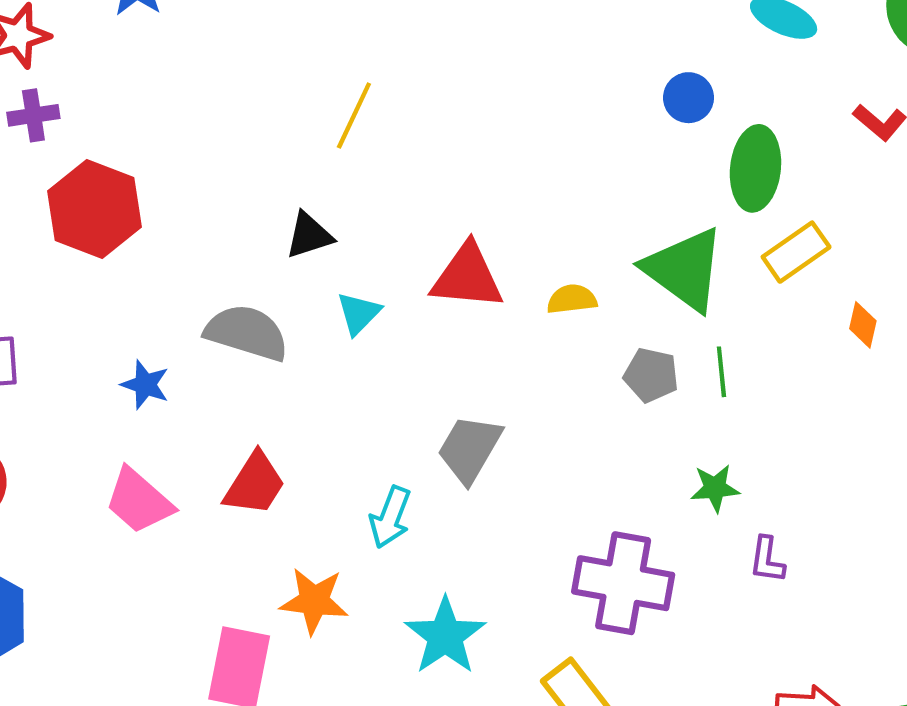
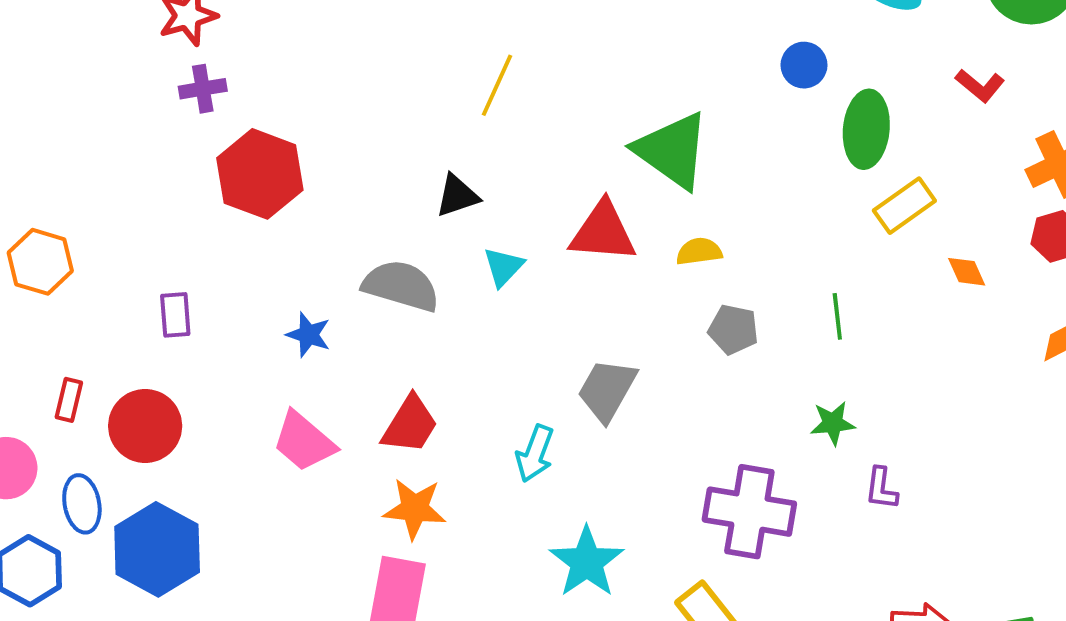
green triangle: (684, 269) -> (672, 150), moved
orange diamond: (863, 325) -> (967, 272), turned -36
gray pentagon: (651, 375) -> (733, 329), moved
orange star: (314, 601) -> (415, 509), moved

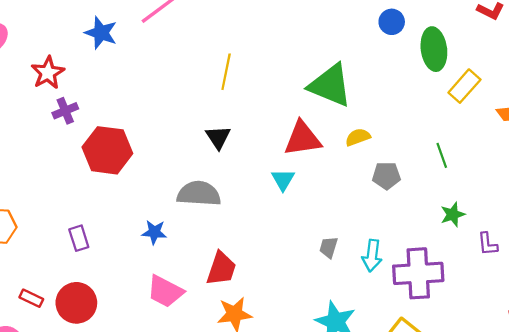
black triangle: (457, 196) -> (218, 137), turned -32
cyan triangle: (503, 267) -> (283, 180), moved
gray trapezoid: (607, 390) -> (329, 247), moved, size x0.6
red rectangle: (69, 400) -> (31, 298), turned -65
cyan arrow: (535, 454) -> (372, 256), moved

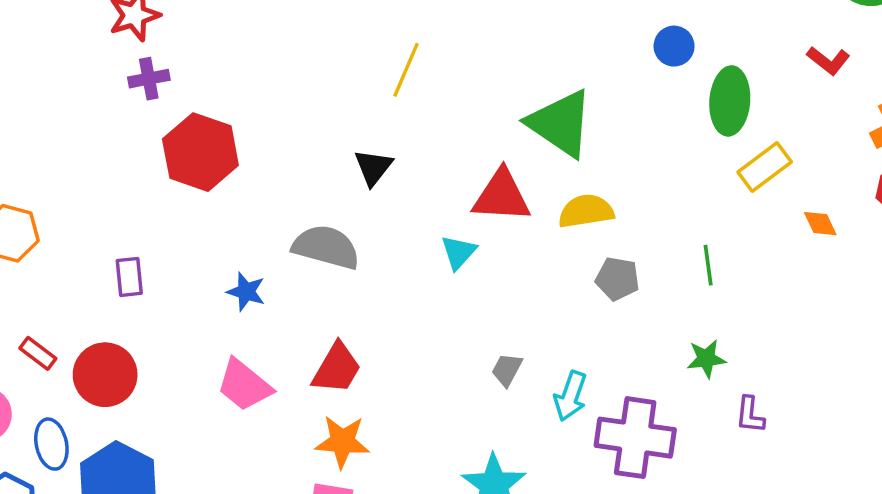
yellow semicircle: (358, 137) -> (586, 211), size x1.4

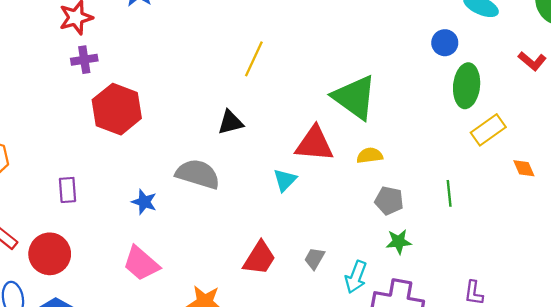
blue circle: (674, 46) -> (445, 43), moved
black triangle: (373, 167) -> (230, 122), turned 36
yellow semicircle: (586, 211) -> (370, 155), size x0.7
green star: (706, 359) -> (399, 242), moved
red trapezoid: (337, 368) -> (259, 258), moved

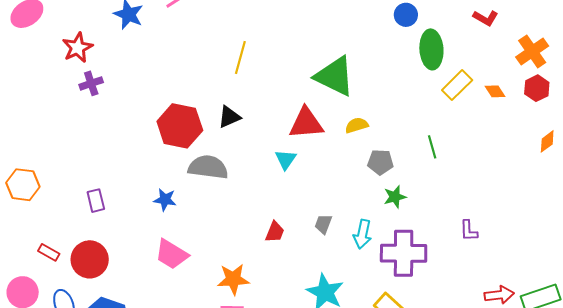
red hexagon: (117, 109) -> (180, 126), moved
orange diamond: (524, 168) -> (495, 91), moved
red trapezoid: (259, 258) -> (275, 232), size x0.7

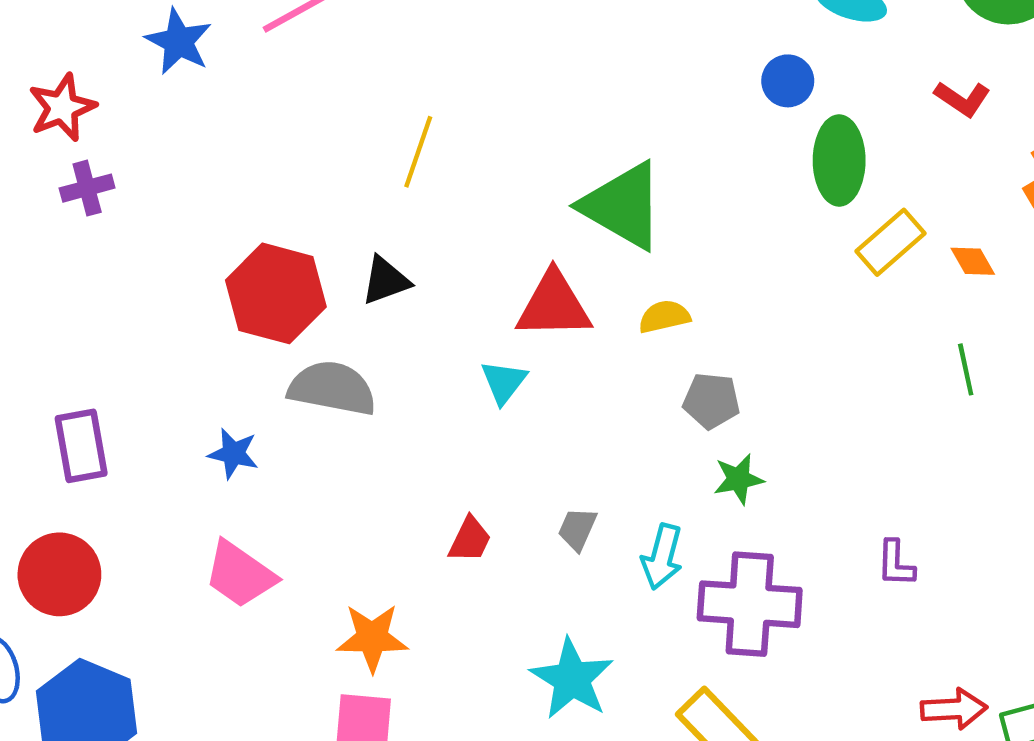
green line: (432, 147) -> (966, 369), moved
purple rectangle: (96, 201) -> (81, 446), size x1.4

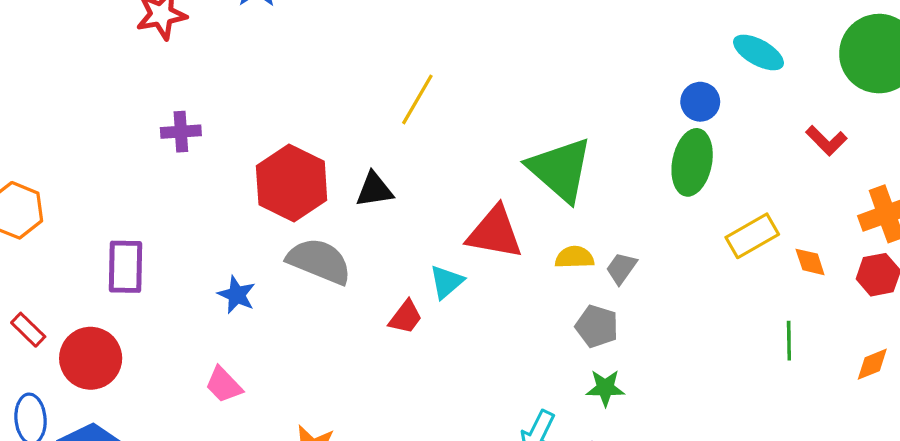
green ellipse: (839, 160) -> (692, 162), moved
purple cross: (87, 188) -> (181, 132), moved
gray trapezoid: (577, 529) -> (621, 268), moved
red trapezoid: (470, 540) -> (406, 317), moved
pink trapezoid: (240, 574) -> (224, 385), size x0.7

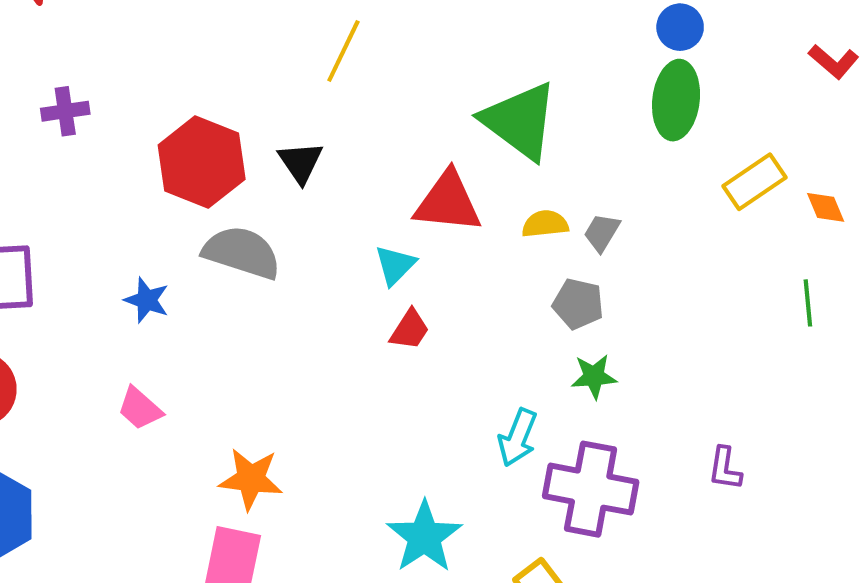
black triangle: (374, 190) -> (301, 162), turned -51
red trapezoid: (406, 317) -> (410, 330), moved

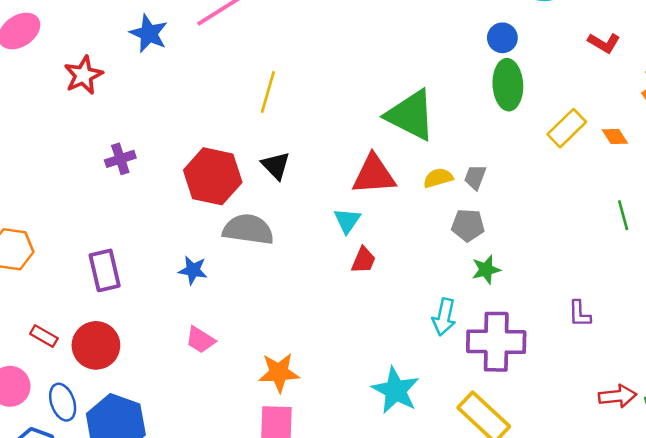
yellow line: (343, 51) -> (268, 92), moved
green line: (808, 303) -> (623, 215), moved

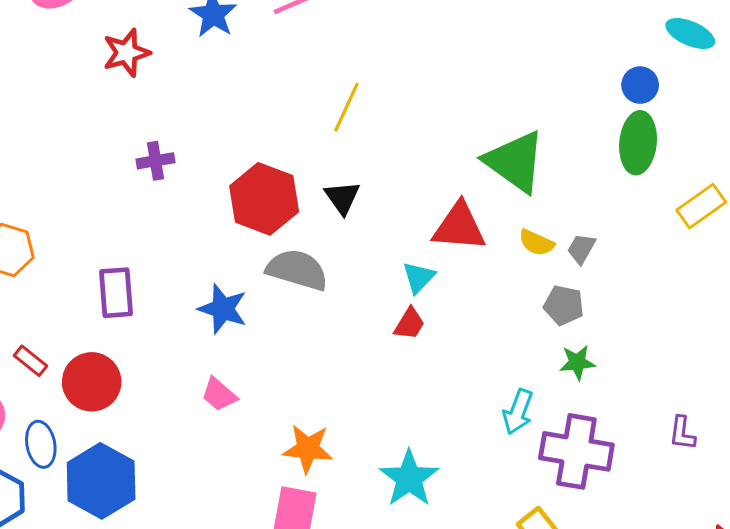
yellow semicircle: (438, 178) -> (536, 243), turned -148
red trapezoid: (364, 260) -> (409, 324), moved
blue star: (193, 270) -> (223, 309), size x1.4
cyan star: (396, 390) -> (409, 478), moved

